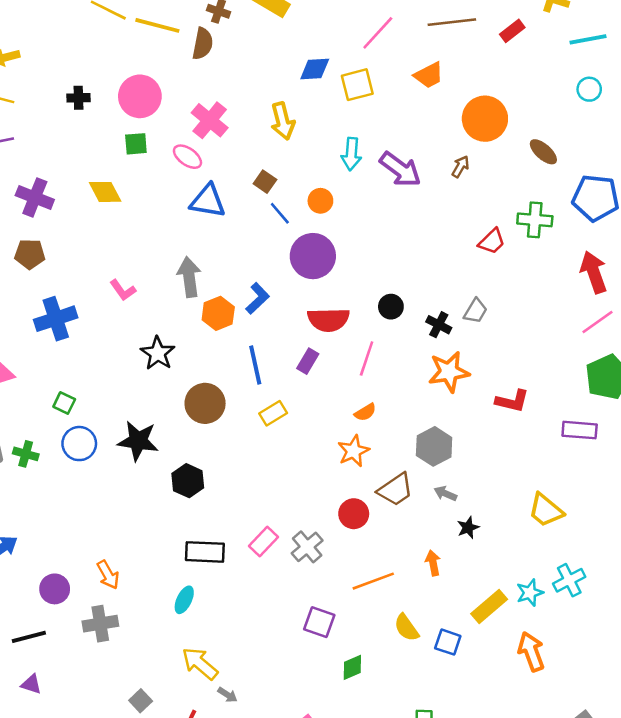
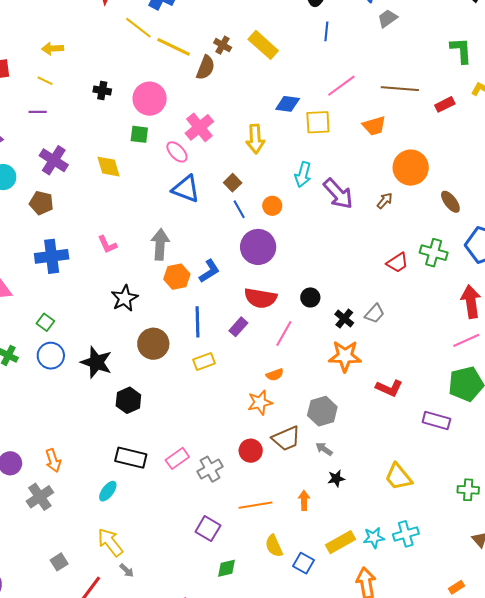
gray cross: (100, 624) -> (40, 497), turned -36

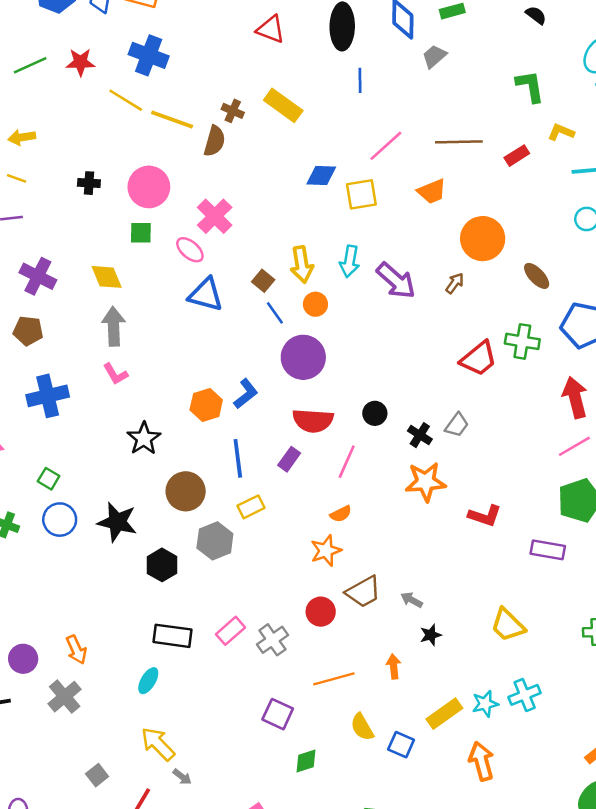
yellow arrow: (255, 139) -> (302, 264), moved
gray arrow: (160, 244) -> (114, 326), moved
red trapezoid: (397, 263) -> (479, 359), size x1.4
gray hexagon: (322, 411) -> (215, 541), moved

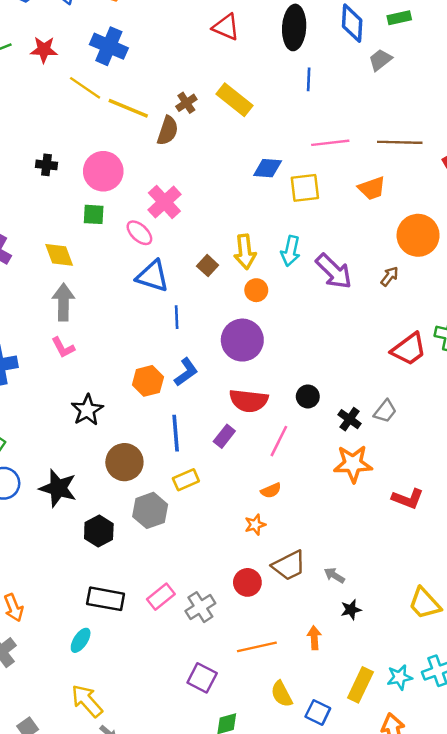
brown cross: (233, 111) -> (186, 103), turned 30
pink line: (386, 146) -> (330, 143), turned 33
blue line: (275, 313) -> (177, 317), moved, turned 30
orange star: (326, 551) -> (255, 525), size x0.7
yellow rectangle: (444, 714) -> (360, 685), turned -32

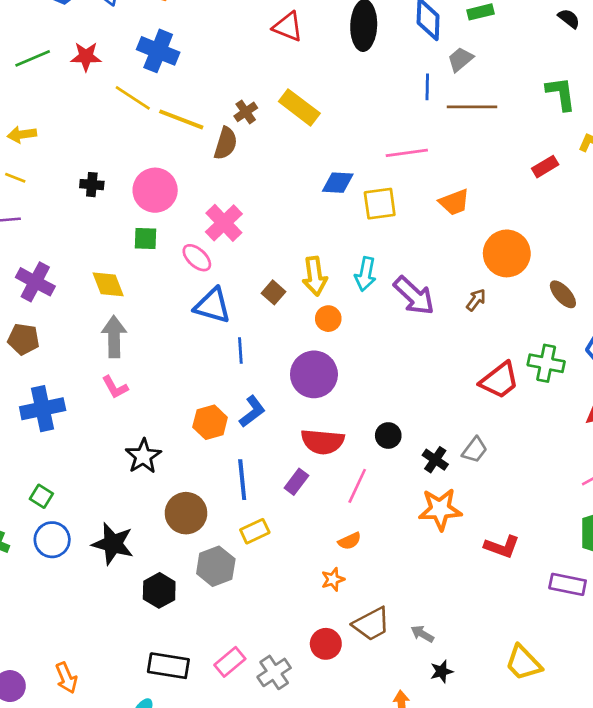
blue line: (309, 79) -> (427, 87), moved
brown line: (400, 142) -> (472, 107), moved

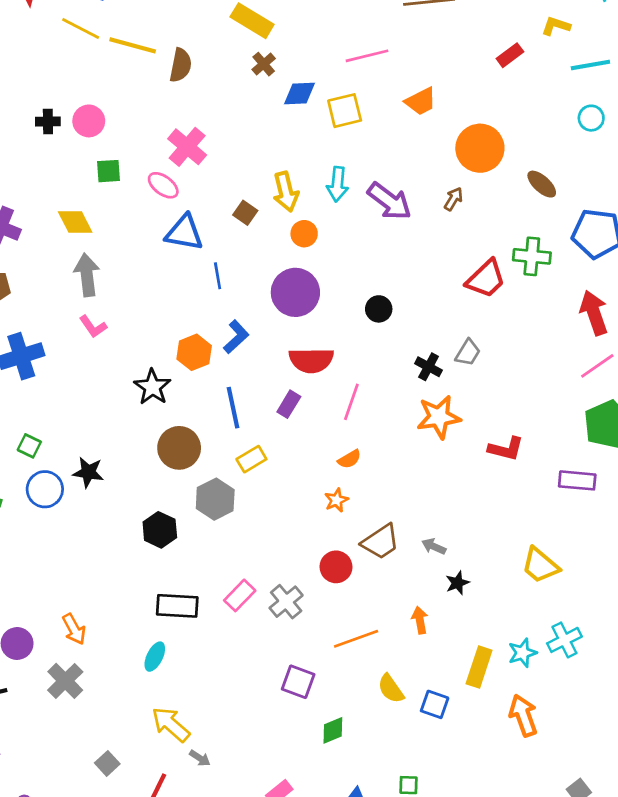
brown cross: (246, 112) -> (264, 64), moved
pink circle: (155, 190) -> (89, 121), moved, size x0.7
black circle: (388, 436) -> (379, 309), moved
black star: (143, 456) -> (152, 387), moved
black star: (113, 544) -> (88, 472), moved, size x0.7

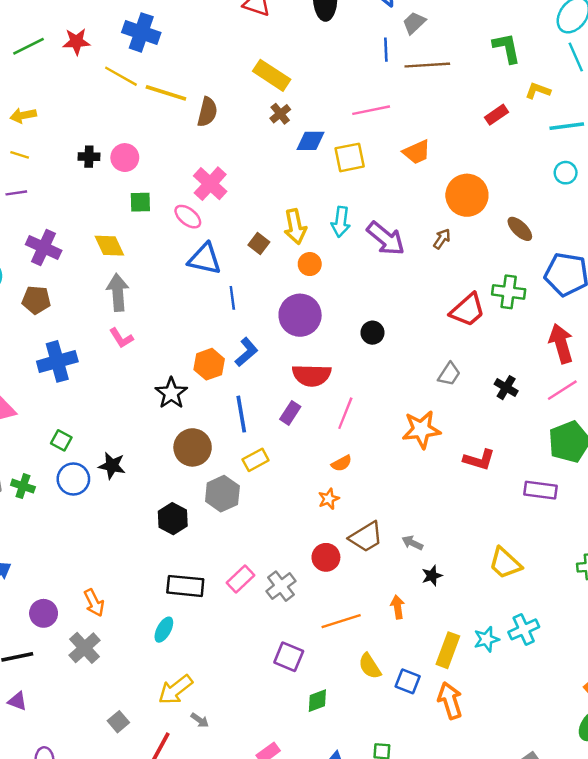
black cross: (429, 367) -> (506, 388), moved
orange arrow: (523, 715) -> (450, 700), moved
yellow arrow: (171, 724) -> (175, 690), turned -81

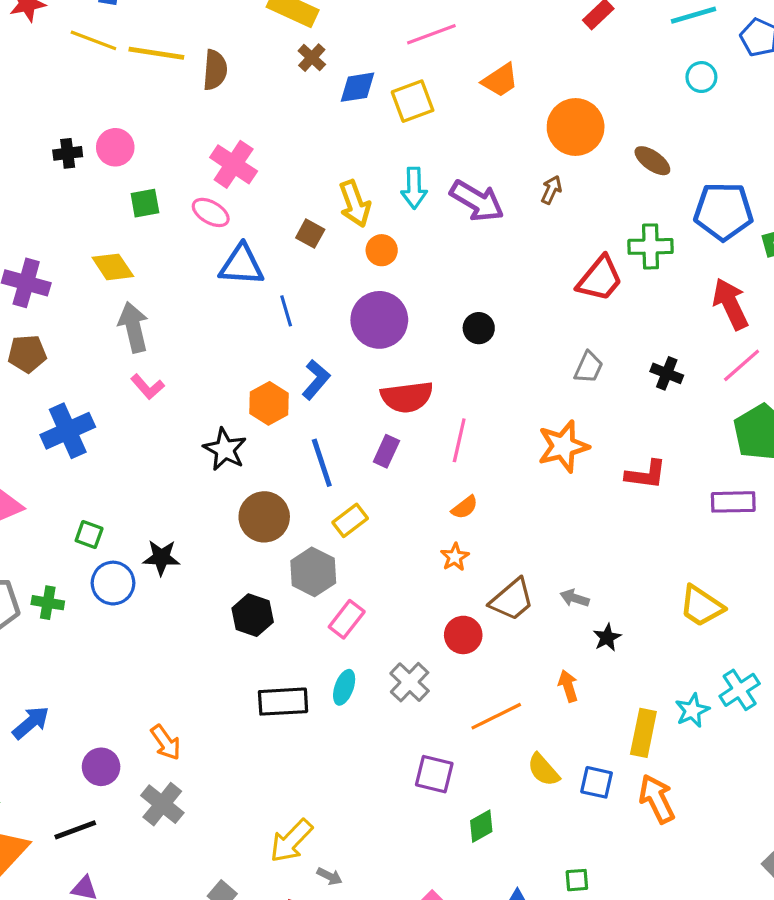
pink rectangle: (241, 579) -> (347, 619), moved
cyan ellipse: (164, 630) -> (344, 687), moved

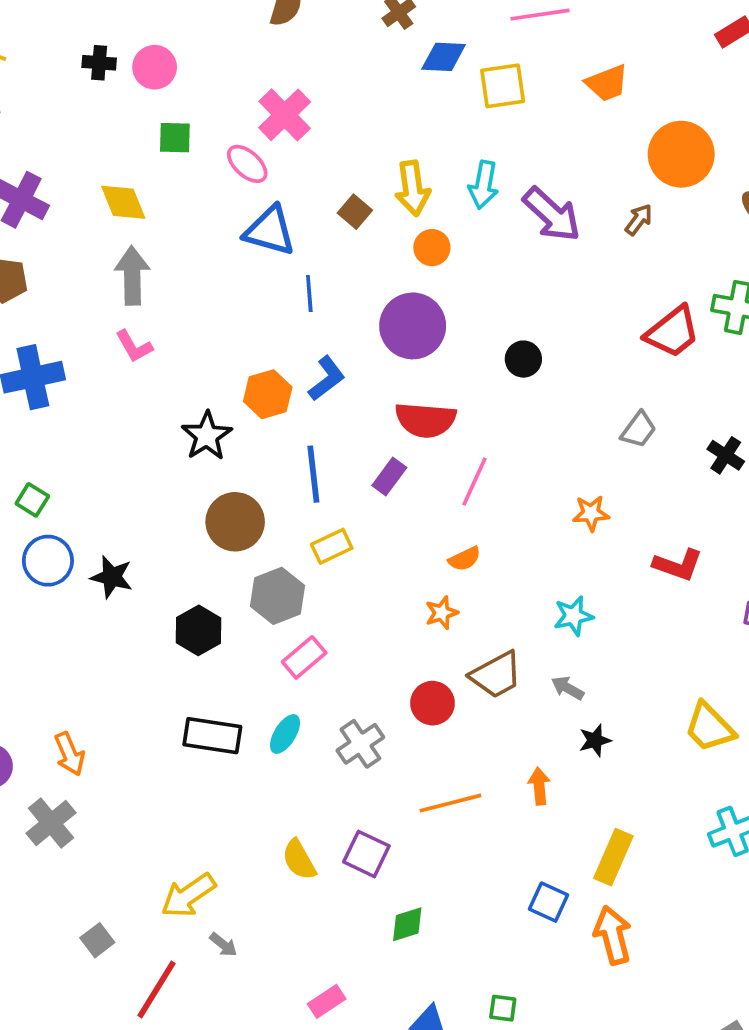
orange star: (563, 446) -> (591, 513), size x0.6
black star: (161, 557) -> (112, 577), moved
cyan star: (692, 710) -> (573, 616), moved
yellow semicircle: (543, 770) -> (299, 860), moved

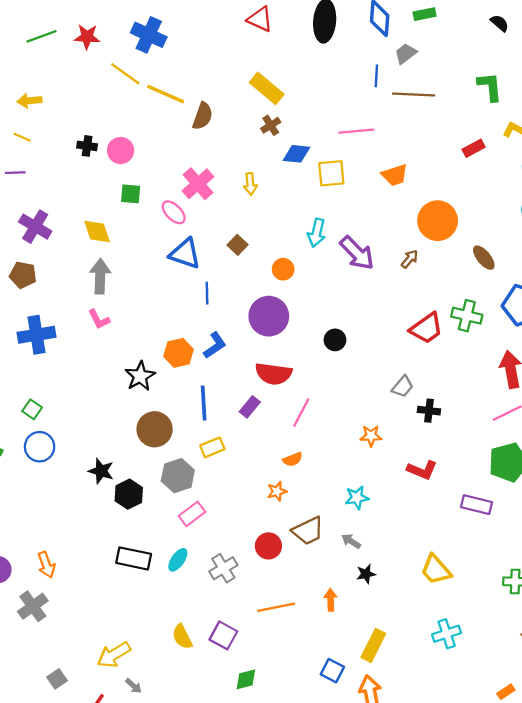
yellow arrow: (413, 188) -> (250, 184), moved, size x0.7
black cross: (726, 455) -> (429, 411), moved, turned -30
black star: (112, 577) -> (101, 471), moved

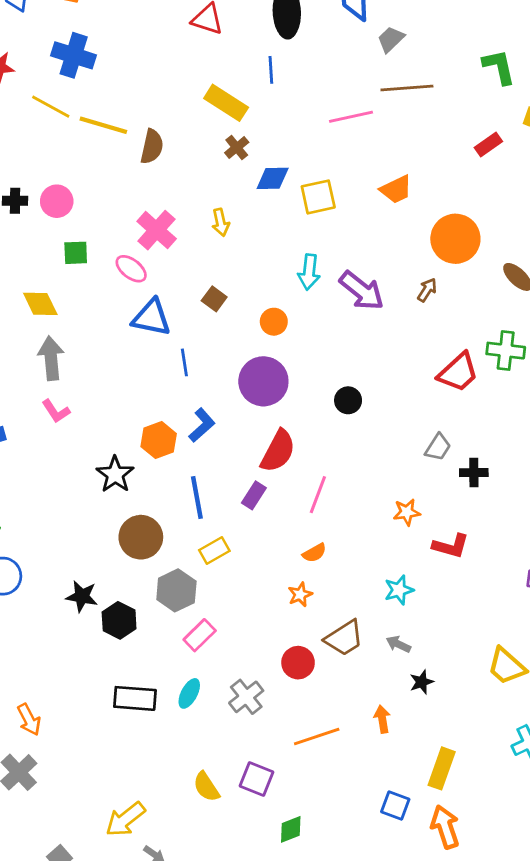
blue line: (376, 76) -> (271, 70), moved
pink line: (356, 131) -> (351, 117), moved
red semicircle: (274, 374) -> (278, 451), turned -63
red L-shape: (422, 470) -> (451, 546), moved

